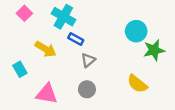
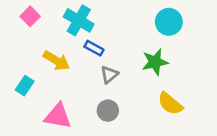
cyan circle: (136, 31) -> (169, 22), moved
green star: (154, 50) -> (155, 62), moved
cyan rectangle: (20, 69) -> (25, 86), turned 64

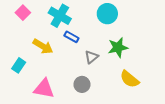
cyan circle: (169, 22) -> (107, 14), moved
gray triangle: (109, 75) -> (91, 57), moved

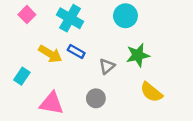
blue rectangle: (71, 37) -> (76, 51), moved

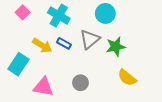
gray triangle: (107, 66) -> (90, 39), moved, size x1.5
cyan rectangle: (22, 76) -> (18, 64), size x1.5

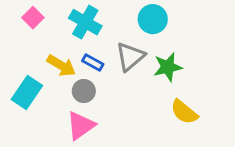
gray circle: (80, 83) -> (84, 91), moved
pink triangle: (43, 87) -> (81, 125), moved, turned -45

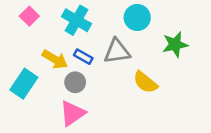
gray triangle: (130, 57) -> (117, 51), turned 32
green star: (168, 67) -> (175, 44), moved
yellow semicircle: (184, 112) -> (145, 82), moved

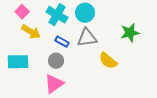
cyan circle: (137, 18) -> (85, 13), moved
yellow arrow: (55, 59) -> (31, 32), moved
cyan rectangle: (24, 84) -> (18, 62), turned 55

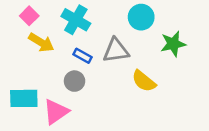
cyan circle: (85, 13) -> (141, 17), moved
cyan rectangle: (18, 62) -> (24, 98), moved
pink triangle: (54, 84) -> (56, 112), moved

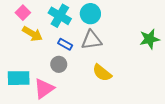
cyan circle: (141, 17) -> (90, 14), moved
green star: (173, 44) -> (149, 39), moved
yellow semicircle: (144, 81) -> (102, 73), moved

